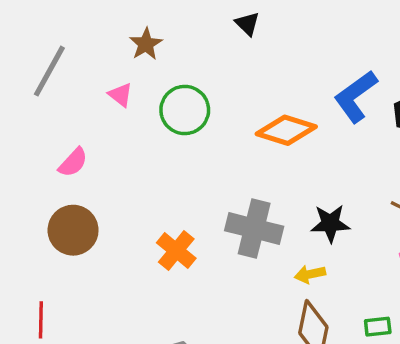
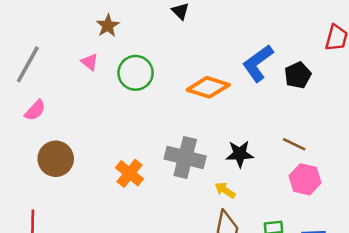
gray line: (49, 71) -> (28, 64), moved
pink semicircle: (73, 162) -> (35, 110), moved
yellow arrow: (310, 274) -> (225, 190), turned 45

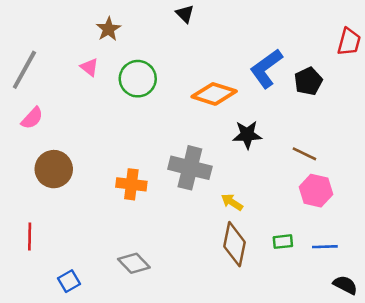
black star: (240, 154) -> (247, 135), moved
orange cross: (130, 173) -> (131, 184), turned -32

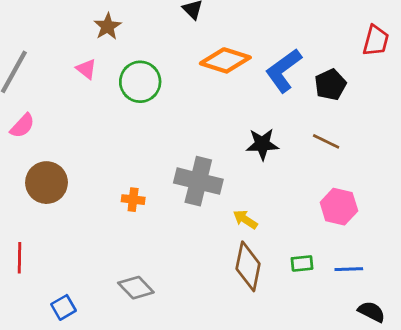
orange diamond: (214, 94) -> (225, 60), moved
brown line: (304, 154) -> (326, 141), moved
orange cross: (131, 184) -> (133, 200), size x0.7

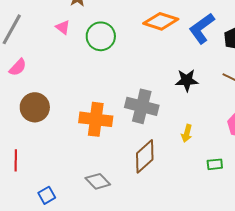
orange cross: (133, 200) -> (96, 119), size x2.0
yellow arrow: (245, 219) -> (187, 133), moved, turned -108
brown diamond: (248, 266) -> (145, 156), moved, turned 36

